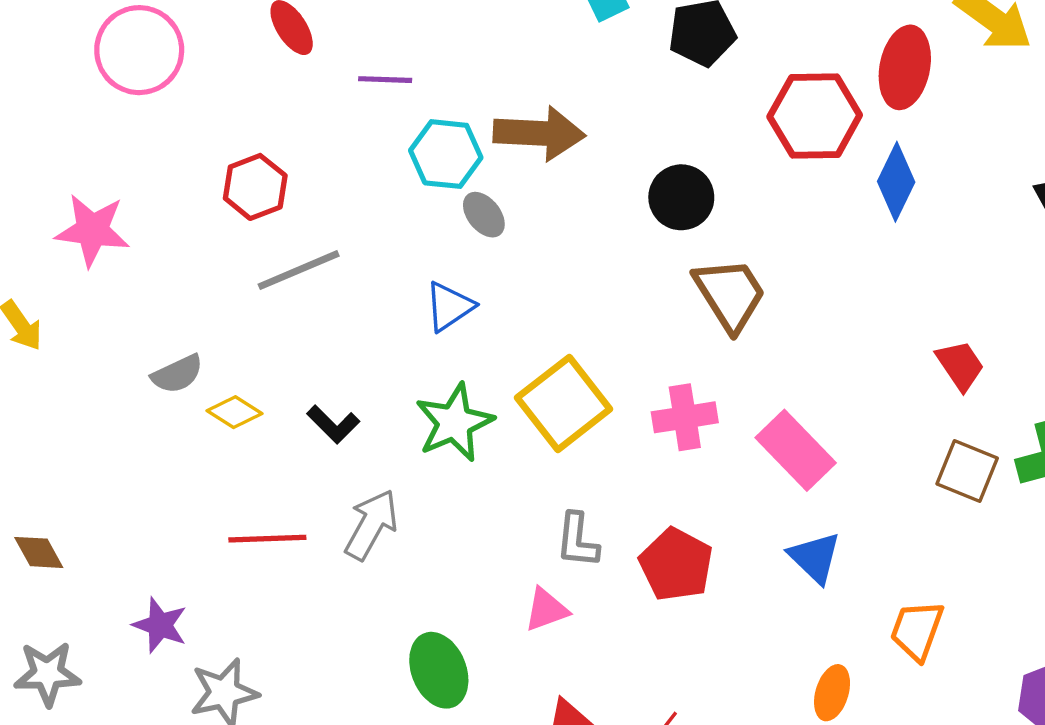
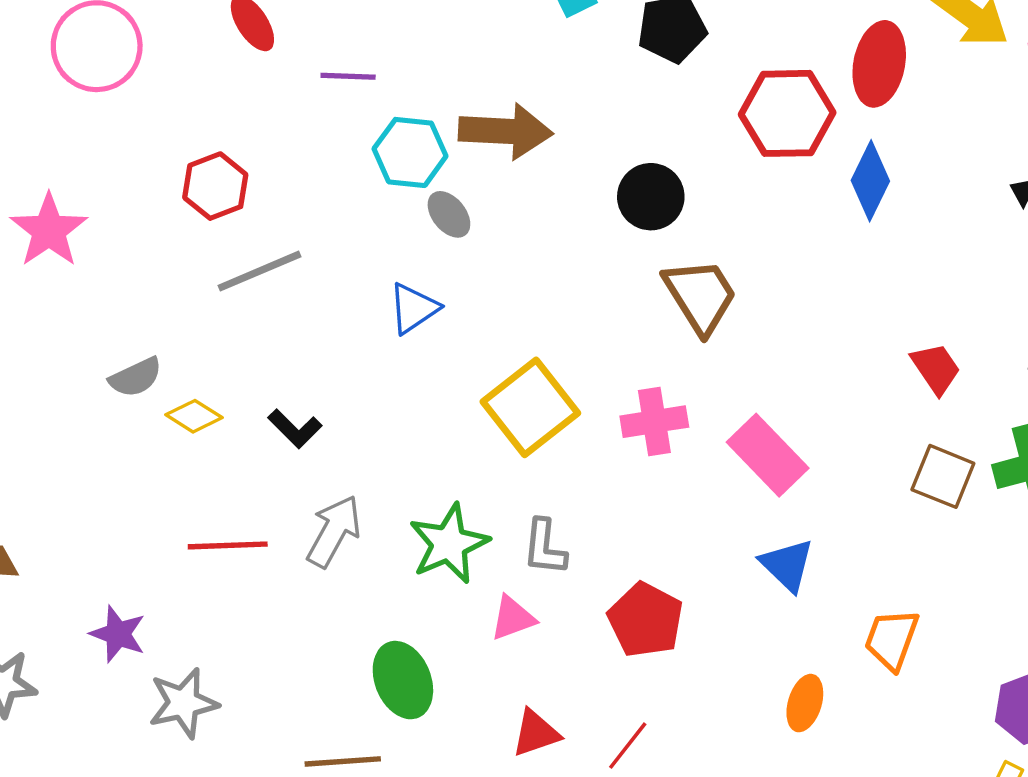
pink star: (92, 230) -> (49, 230), turned 30
green star: (454, 422) -> (449, 544), moved
red pentagon: (676, 565) -> (645, 620), moved

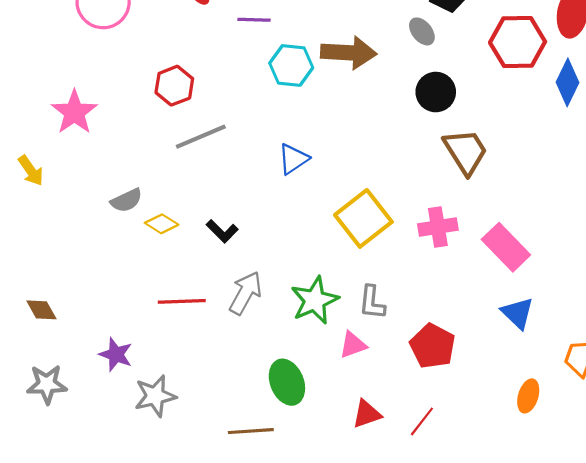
gray ellipse: (449, 214) -> (422, 31), moved

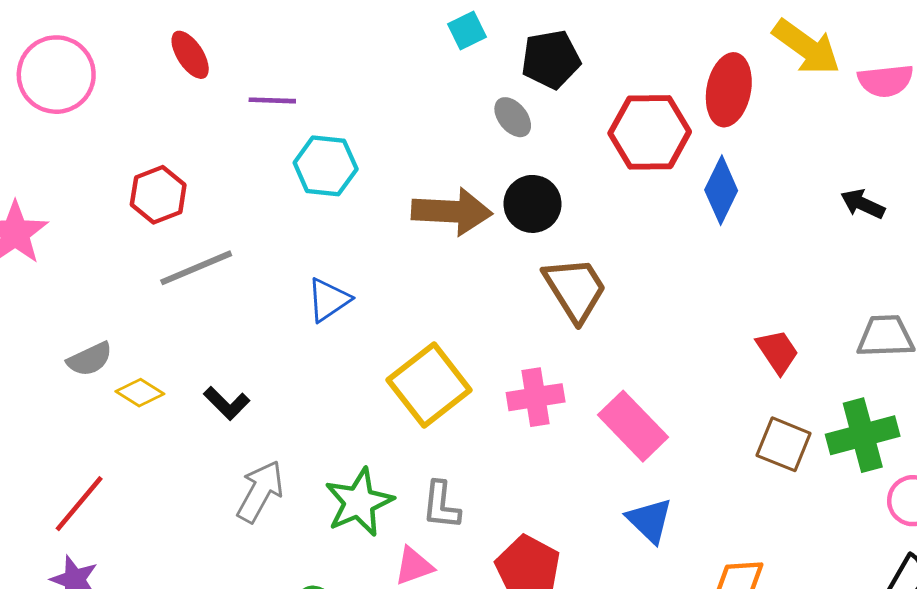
brown arrow: (349, 53) -> (452, 212), moved
red line: (182, 301) -> (79, 504), moved, turned -48

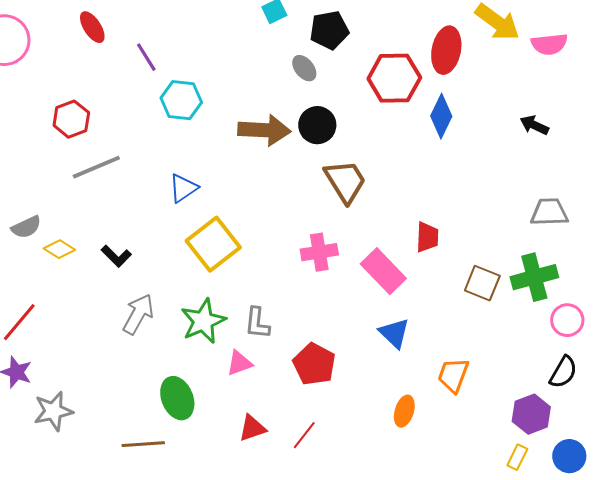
purple line: (272, 100) -> (146, 57), turned 56
red trapezoid: (777, 352) -> (427, 237), moved, turned 36
yellow square: (429, 385) -> (213, 244), moved

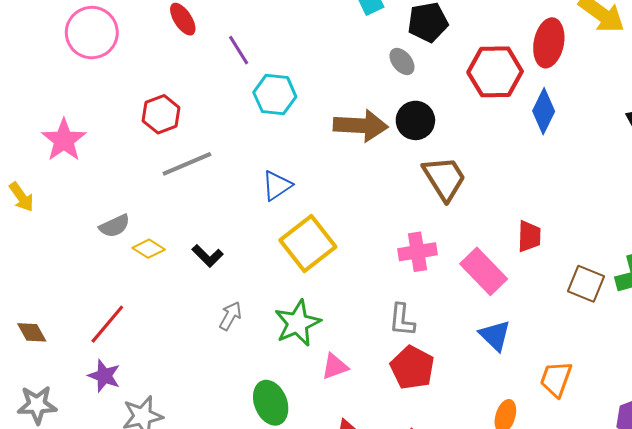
gray arrow: (138, 314) -> (230, 316), size x0.7
gray L-shape: (257, 323) -> (402, 320), moved

